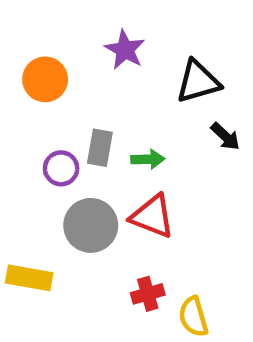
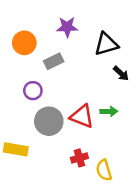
purple star: (125, 50) -> (67, 27), turned -30
gray rectangle: (100, 148) -> (54, 61), moved, turned 54
green arrow: (148, 159) -> (109, 111), moved

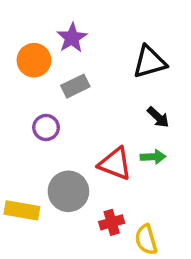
purple star: (67, 27) -> (72, 38), moved, turned -30
black arrow: (121, 73) -> (158, 117), moved
gray circle: (49, 121) -> (68, 191), moved

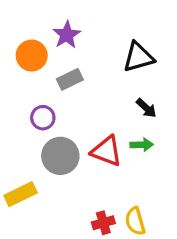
gray circle: (68, 191) -> (60, 156), moved
yellow rectangle: (22, 210) -> (21, 194), turned -36
red cross: (112, 222) -> (103, 223), moved

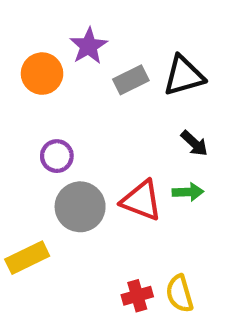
gray rectangle: (70, 79) -> (131, 80), moved

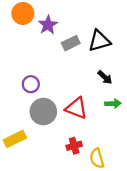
orange circle: (42, 74) -> (23, 13), moved
green arrow: (188, 192) -> (113, 104), moved
red cross: (137, 296) -> (74, 146), moved

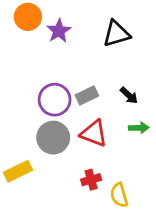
black triangle: (99, 41) -> (116, 34), moved
gray rectangle: (71, 43) -> (87, 95), moved
purple circle: (31, 84) -> (55, 100), moved, size x1.5

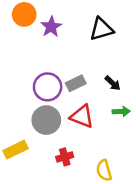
red cross: (91, 180) -> (65, 157), moved

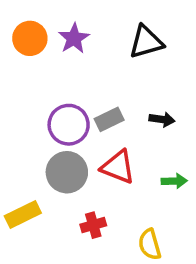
orange circle: (24, 14) -> (30, 38), moved
black arrow: (113, 83) -> (162, 119), turned -35
green arrow: (121, 111) -> (174, 181), moved

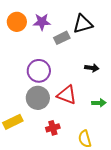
purple star: (74, 38) -> (42, 22), turned 30
gray rectangle: (109, 119) -> (62, 38), moved

